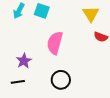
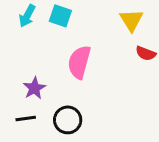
black circle: (61, 80) -> (68, 120), moved

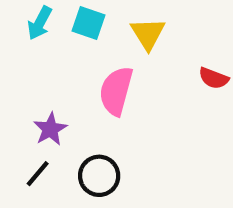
yellow triangle: (131, 20) -> (148, 34), moved
black line: (26, 119) -> (38, 174), turned -42

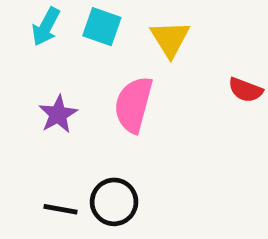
purple star: (50, 129) -> (58, 114), moved
black line: (38, 174) -> (60, 209), moved, turned 60

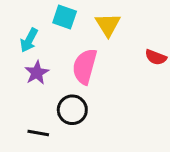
cyan arrow: (46, 27) -> (29, 40), moved
black circle: (114, 202) -> (72, 110), moved

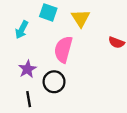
purple star: (37, 73) -> (27, 69), moved
black line: (38, 133) -> (29, 99), turned 70

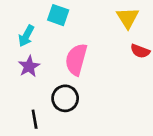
yellow triangle: (81, 18) -> (128, 18), moved
purple star: (27, 69) -> (29, 66), moved

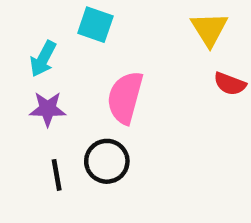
purple star: (29, 66) -> (48, 109), turned 30
black line: (35, 119) -> (57, 175), moved

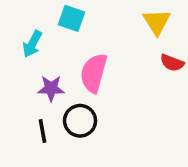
purple star: (48, 109) -> (51, 88), moved

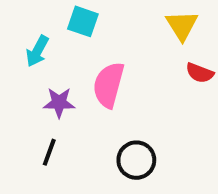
black circle: (80, 121) -> (136, 160), moved
black line: (42, 131) -> (49, 152), turned 30

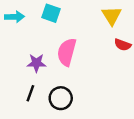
cyan arrow: (37, 51) -> (15, 17), moved, turned -120
black circle: (136, 160) -> (61, 98), moved

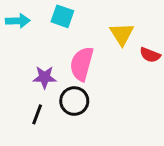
yellow triangle: (112, 16) -> (122, 34), moved
black circle: (61, 98) -> (74, 101), moved

